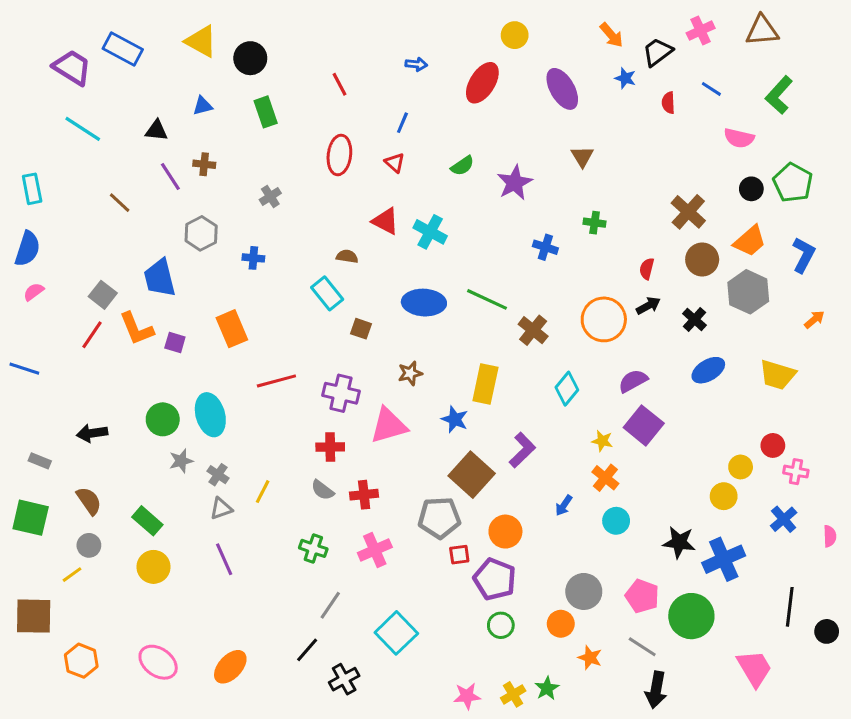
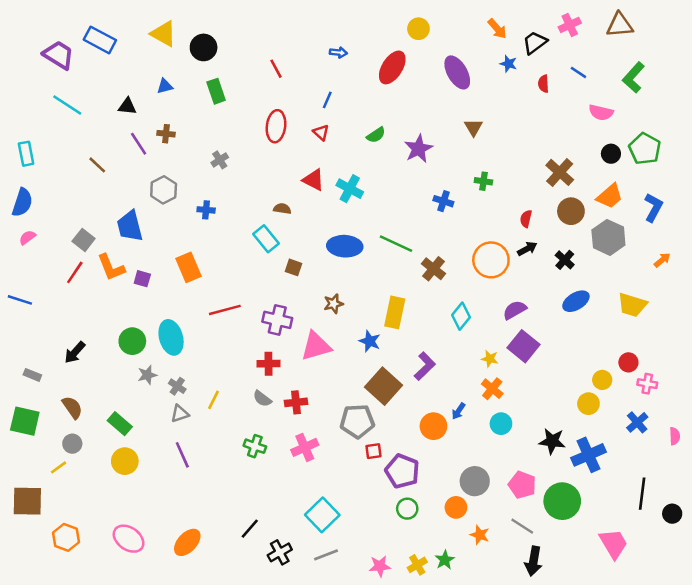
black arrow: (92, 433) -> (75, 352), turned -40
orange circle: (505, 532) -> (433, 426), moved
gray line: (330, 605) -> (326, 555), moved, turned 35

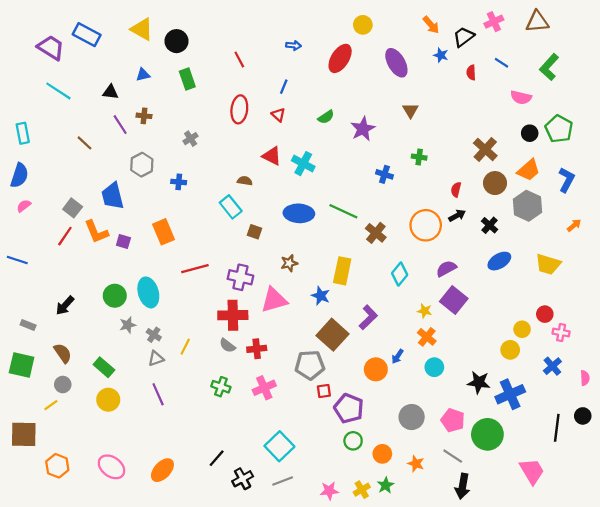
red cross: (269, 364) -> (233, 315), size x1.5
orange circle: (456, 507) -> (382, 454), moved
black circle: (672, 514) -> (583, 416), moved

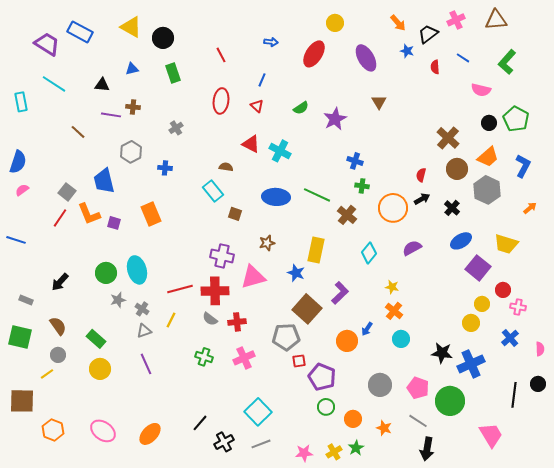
purple line: (120, 125) -> (111, 115), turned -48
cyan rectangle: (23, 133) -> (21, 102), moved
green cross: (419, 157) -> (362, 186), moved
red line: (195, 269) -> (180, 289), moved
purple square: (454, 300) -> (478, 268), moved

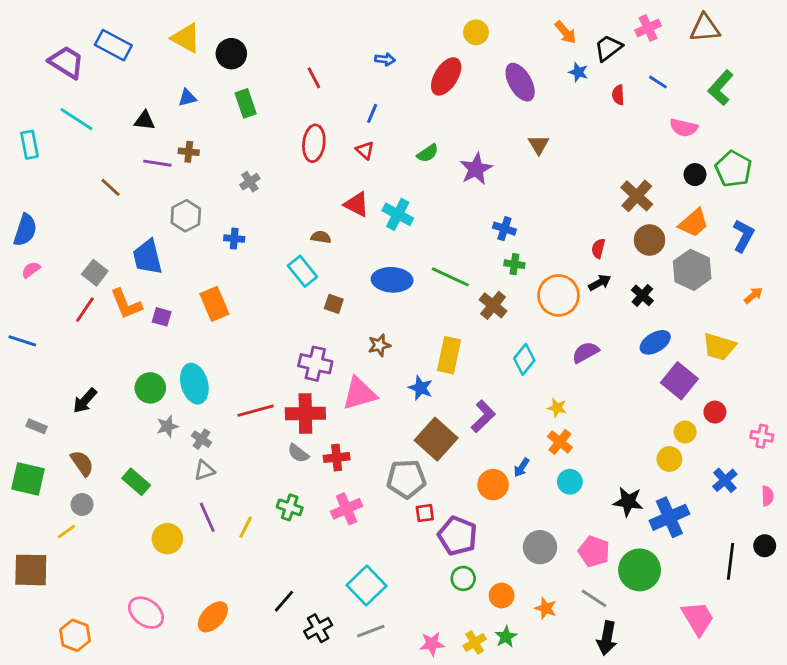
pink cross: (518, 307) -> (762, 436), moved
yellow line: (171, 320) -> (246, 527), moved
yellow circle: (100, 369) -> (167, 539), moved
orange hexagon: (53, 430) -> (75, 635), moved

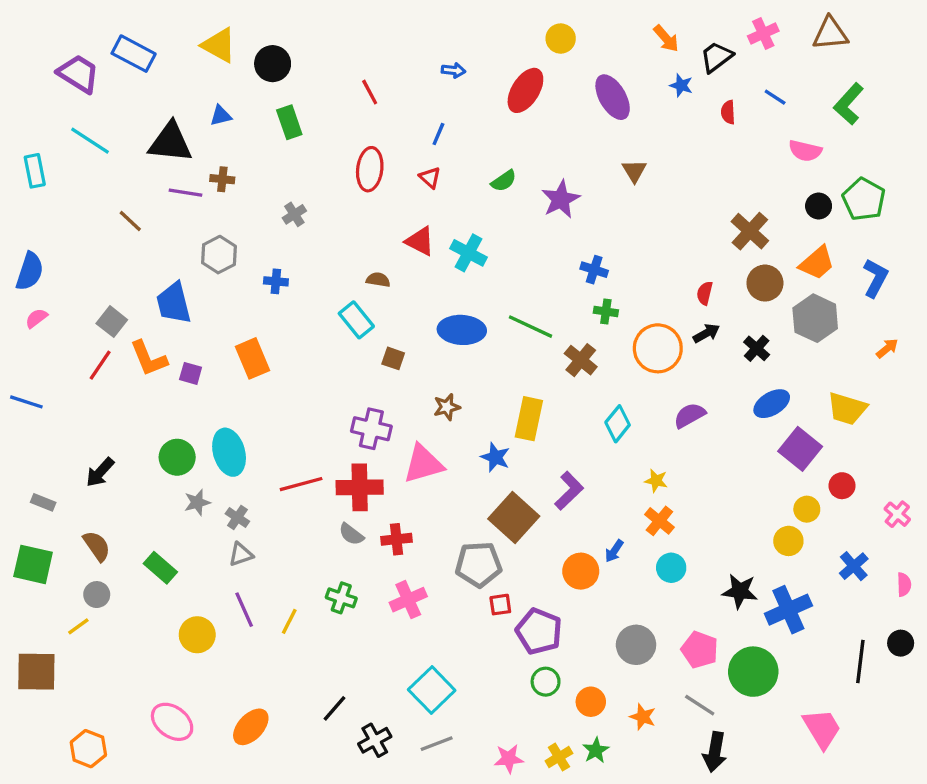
black triangle: (145, 121) -> (170, 142), size x1.8
pink cross: (762, 436) -> (897, 514), turned 30

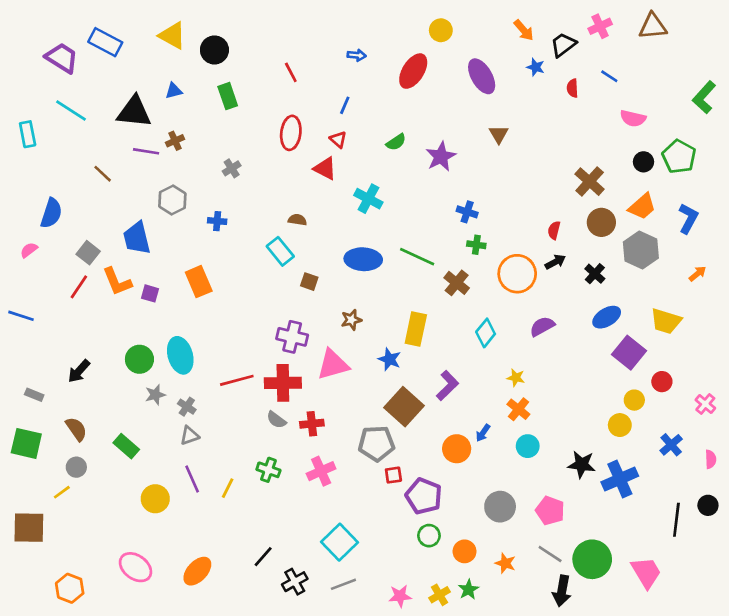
green L-shape: (849, 104) -> (704, 97), moved
brown cross: (222, 179) -> (175, 141), turned -30
red triangle: (420, 241) -> (325, 168), moved
blue semicircle: (30, 271) -> (51, 213), moved
green circle: (753, 672) -> (592, 559), moved

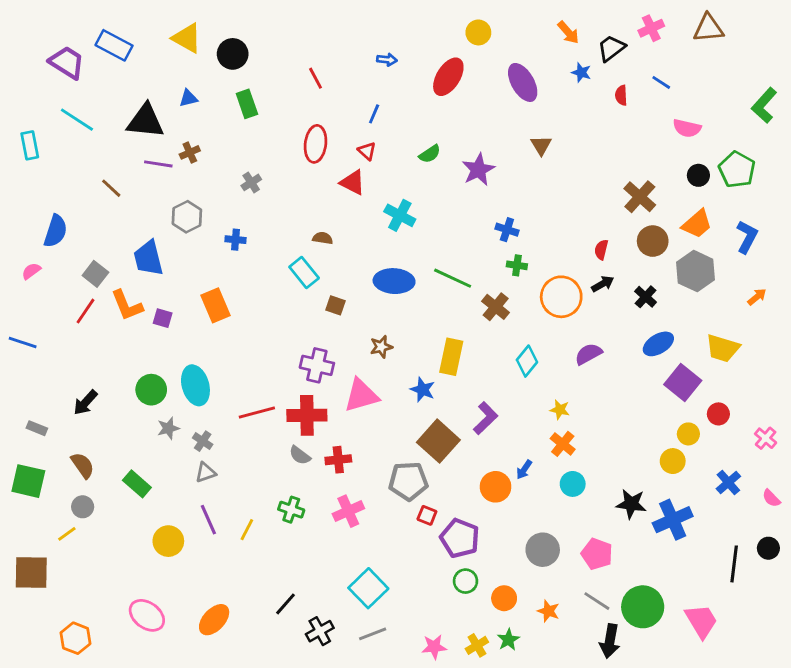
pink semicircle: (711, 459) -> (771, 498), turned 138
red square: (393, 475) -> (427, 515), turned 30

